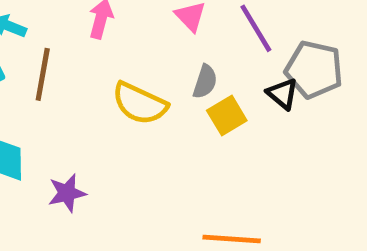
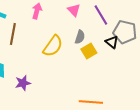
yellow semicircle: (140, 103) -> (53, 46), turned -80

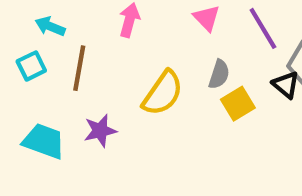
purple star: (23, 83) -> (100, 131), moved

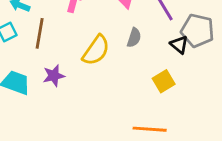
yellow square: (238, 104) -> (164, 81), moved

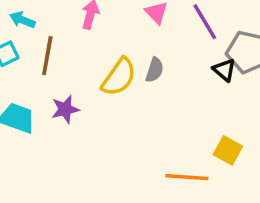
gray semicircle: (134, 38) -> (155, 70), moved
yellow square: (164, 81) -> (228, 150), moved, turned -30

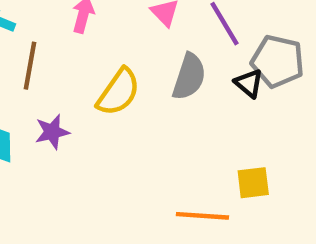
gray semicircle: (155, 70) -> (189, 77), moved, size x1.5
yellow square: (228, 150) -> (253, 183), turned -36

